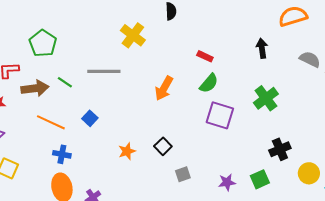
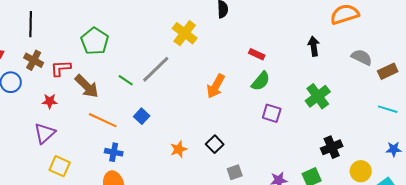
gray line: (104, 71) -> (156, 69), turned -44
green line: (65, 82) -> (126, 80), moved
brown arrow: (35, 88) -> (87, 86), turned 52
purple square: (220, 115) -> (272, 113), size x0.7

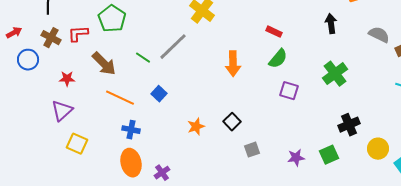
red L-shape: (61, 68) -> (78, 34), moved
orange arrow: (216, 86) -> (233, 64), turned -30

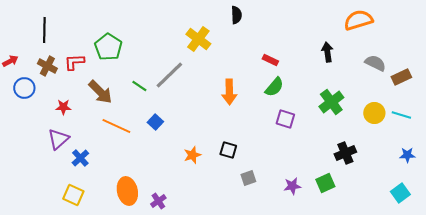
black square: (232, 122) -> (228, 150), turned -30
blue cross: (131, 130) -> (80, 158), moved, turned 36
yellow square: (77, 144) -> (73, 195), moved
yellow circle: (378, 149) -> (374, 113), moved

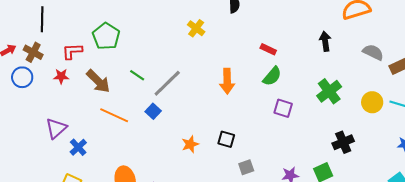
yellow cross: (198, 39) -> (196, 28), size x0.7
brown cross: (47, 66) -> (33, 52), moved
gray line: (169, 75) -> (167, 83), moved
red star: (63, 107) -> (61, 76), moved

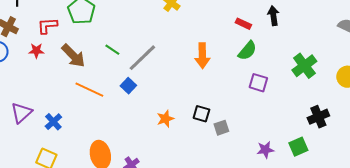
black arrow: (325, 41) -> (273, 16), moved
purple triangle: (56, 128) -> (21, 113), moved
gray square: (246, 167) -> (221, 128), moved

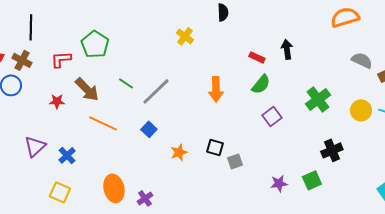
red star: (36, 51) -> (57, 101), moved
purple square: (258, 83) -> (272, 116), turned 36
blue square: (128, 86) -> (149, 129), moved

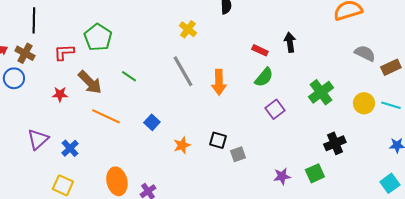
gray line: (156, 91) -> (183, 71), moved, turned -76

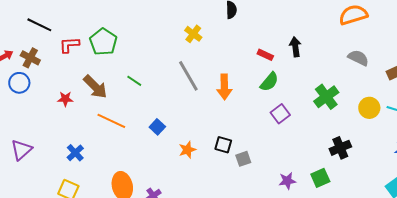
black line: (34, 20) -> (39, 25), turned -65
red L-shape: (64, 52) -> (69, 45), moved
gray semicircle: (365, 53) -> (358, 58), moved
purple triangle: (38, 139) -> (21, 150), moved

